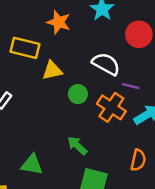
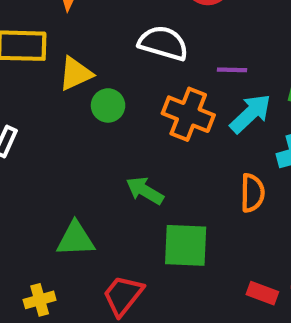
purple line: (131, 86) -> (232, 70), moved
green circle: (78, 94) -> (108, 105), moved

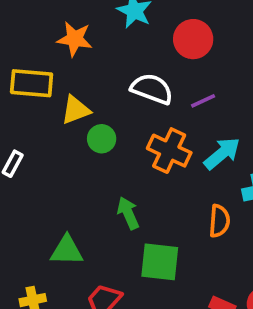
purple line: (232, 70) -> (203, 101), moved, turned -30
green arrow: (145, 191) -> (128, 213), turned 32

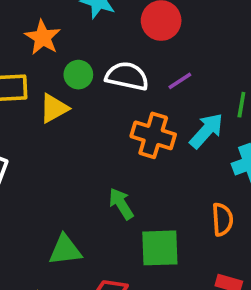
orange star: (75, 39) -> (43, 37), turned 30
green circle: (102, 139) -> (78, 75), moved
orange semicircle: (219, 221) -> (222, 219), moved

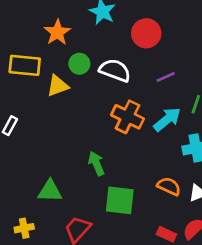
purple line: (180, 81) -> (166, 77), moved
orange semicircle: (222, 219) -> (169, 186), turned -70

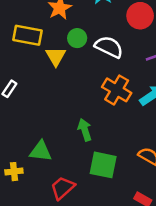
yellow triangle: (58, 86) -> (56, 56), turned -45
yellow cross: (24, 228) -> (14, 172), moved

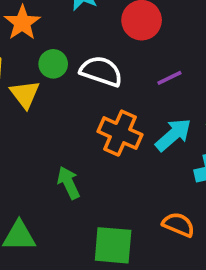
green arrow: (85, 130) -> (69, 183), moved

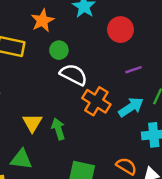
white semicircle: (101, 71) -> (73, 75), moved
yellow triangle: (25, 94) -> (32, 123), moved

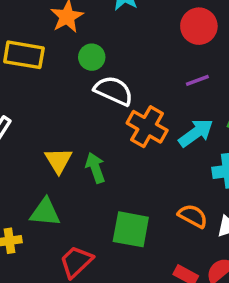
red circle: (121, 30) -> (199, 26), moved

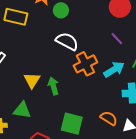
green circle: (92, 57) -> (61, 10), moved
purple line: (197, 80) -> (117, 39), turned 64
orange cross: (147, 127) -> (85, 64), turned 30

